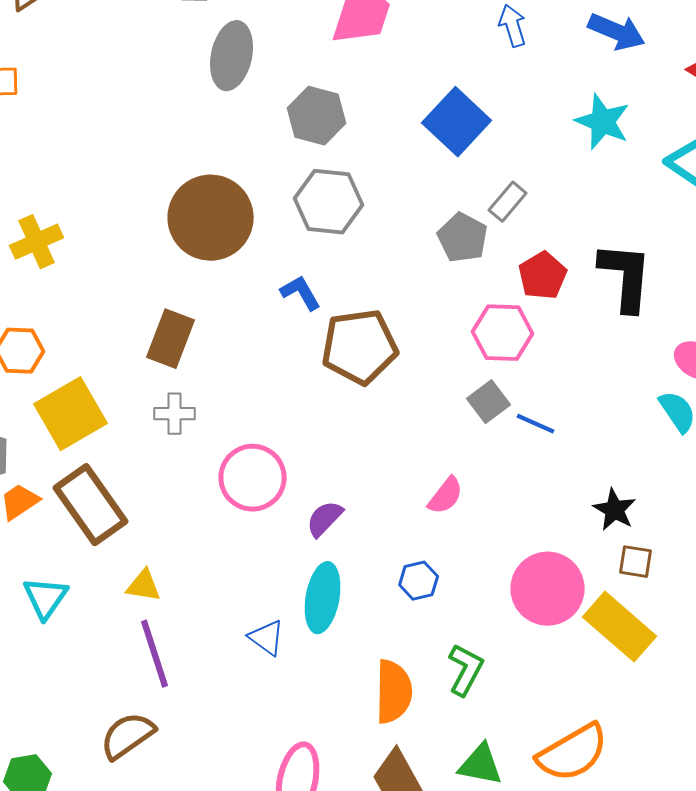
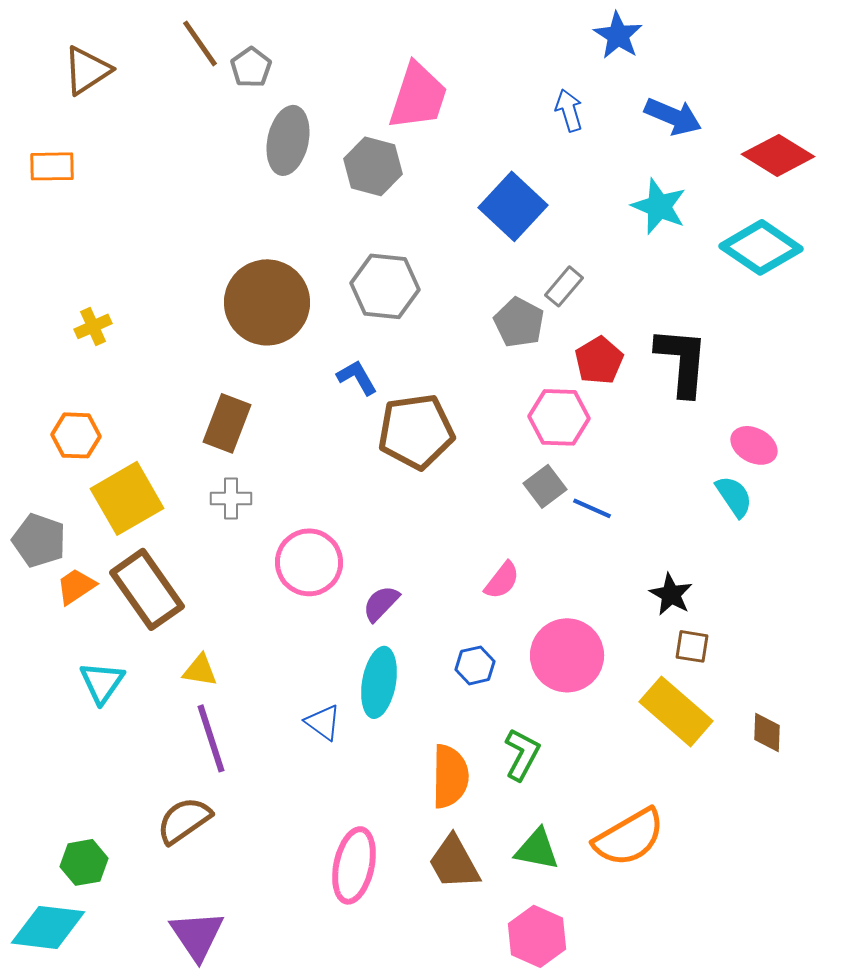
gray hexagon: (317, 116) -> (373, 166), moved
yellow cross: (37, 242) -> (93, 326), size x0.7
pink circle: (548, 589) -> (567, 655), moved

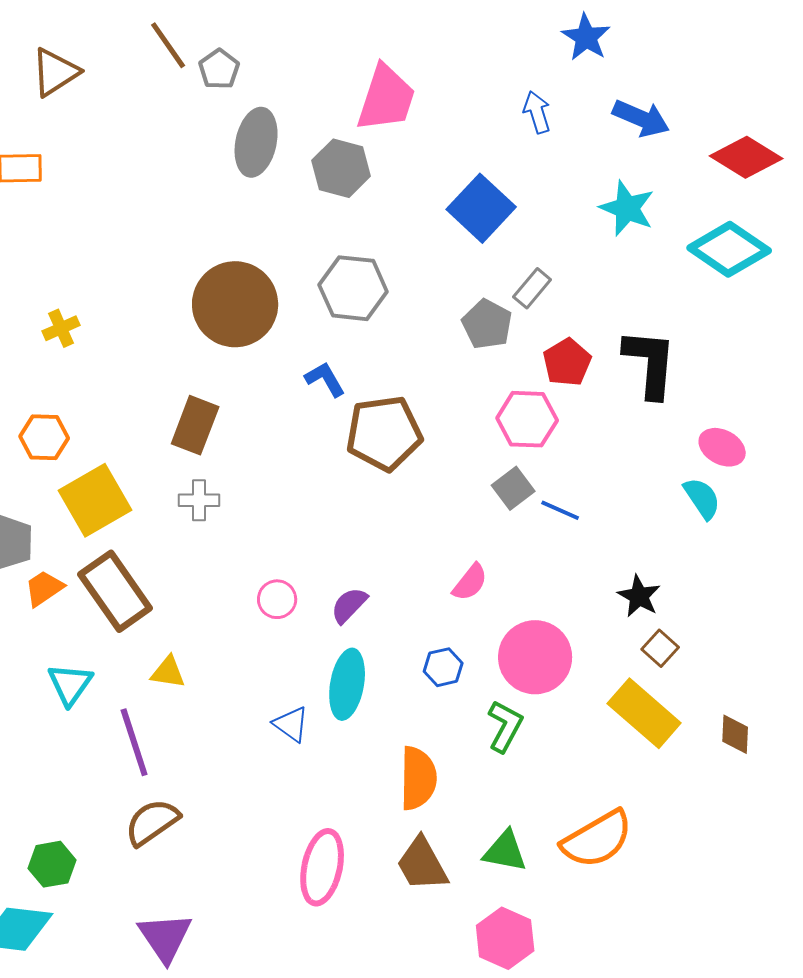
pink circle: (309, 562) -> (277, 599), moved, size x0.6
brown square: (692, 646) -> (660, 648), turned 33
purple line: (211, 738) -> (134, 742), moved
green L-shape: (522, 754) -> (505, 726), moved

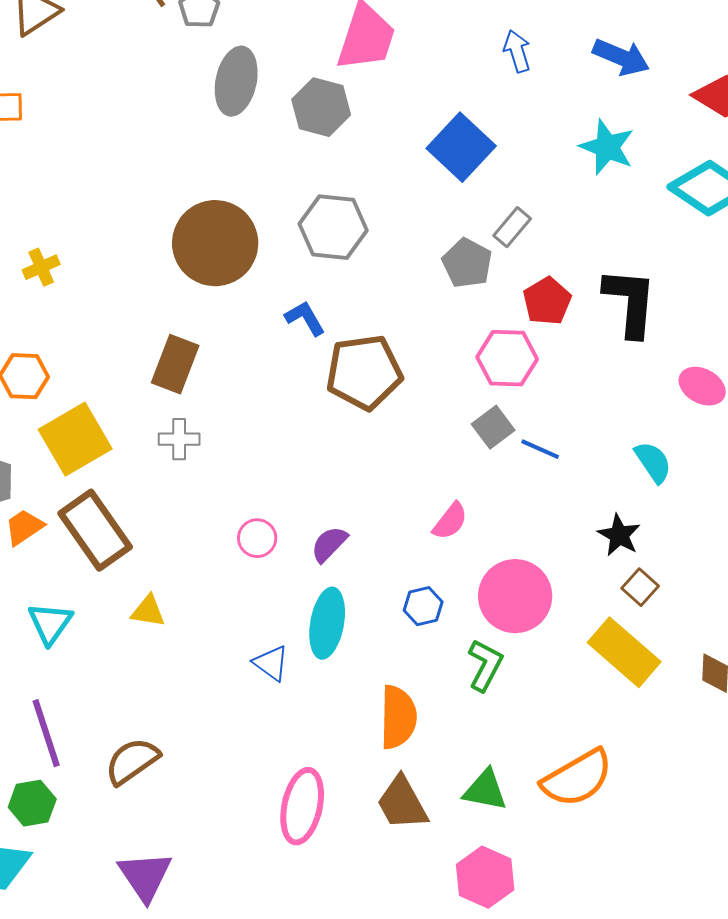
cyan semicircle: (702, 498) -> (653, 462), moved
purple line: (134, 742) -> (46, 733), moved

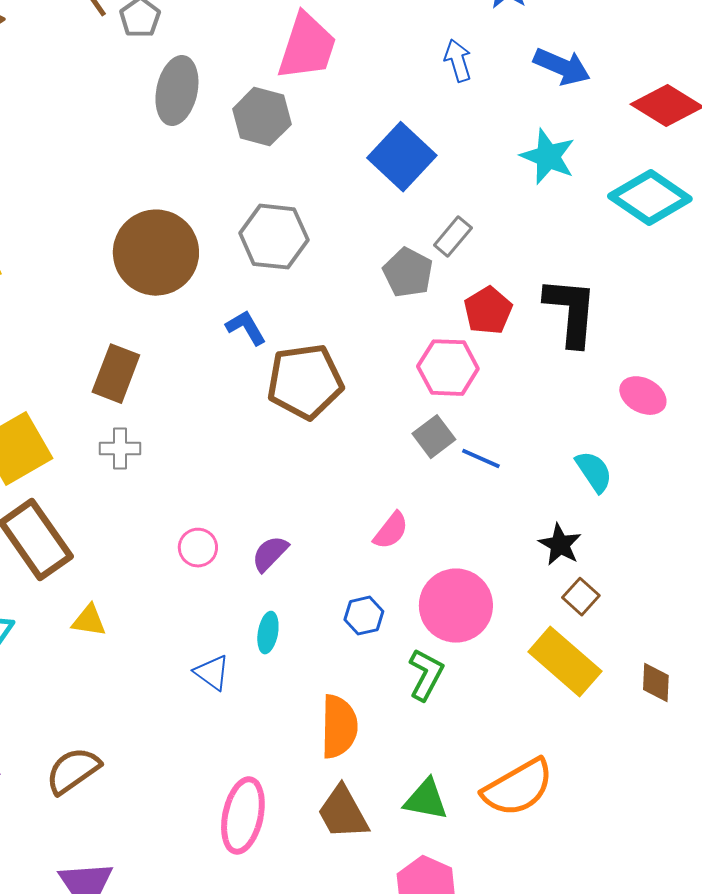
cyan ellipse: (327, 623) -> (268, 633), size x0.6

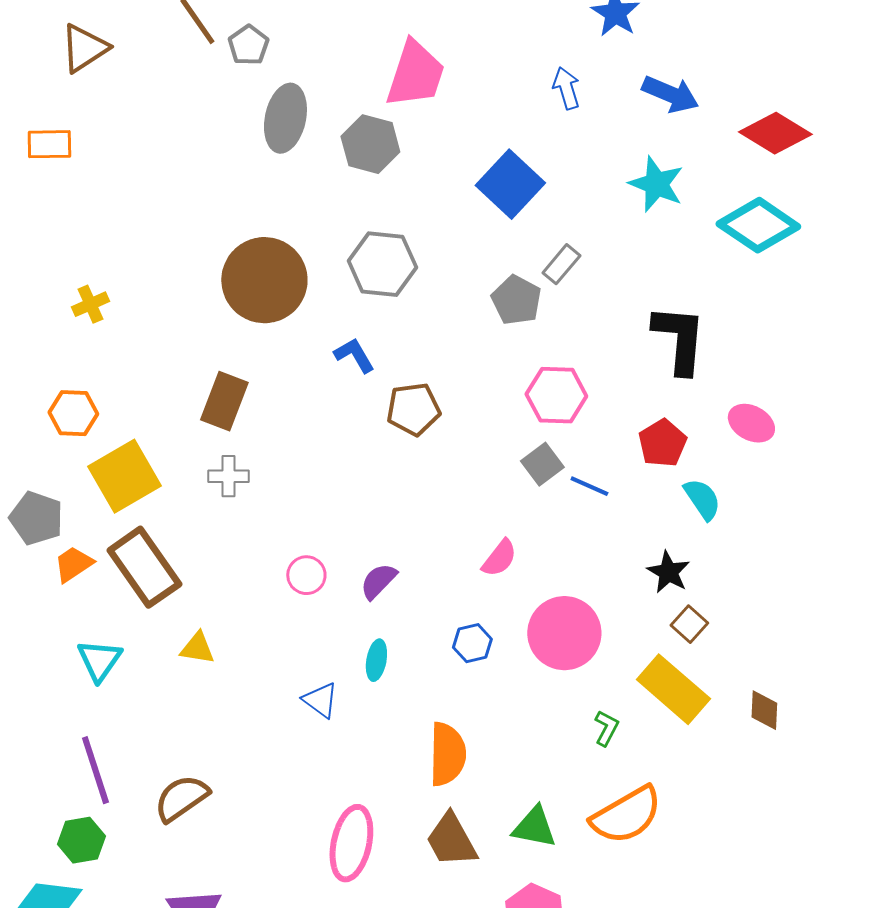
red pentagon: (488, 311) -> (662, 443), moved
brown pentagon: (305, 382) -> (413, 409), size x0.7
green L-shape: (426, 675) -> (606, 728), moved, size x0.7

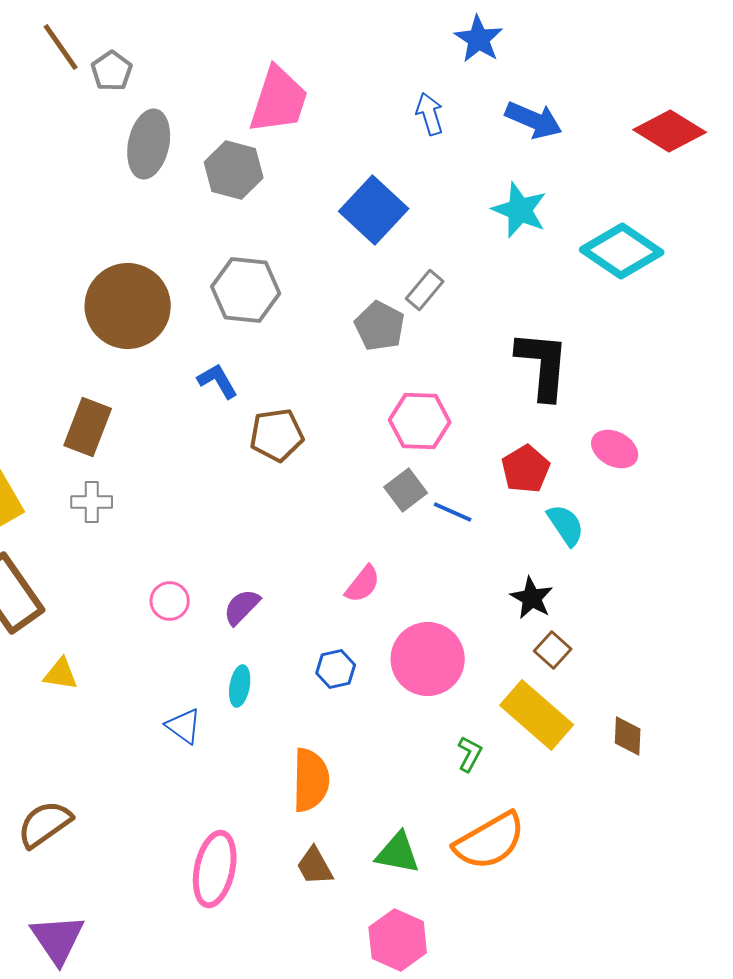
red diamond: (775, 133) -> (670, 131), moved
brown trapezoid: (451, 840) -> (315, 866), size x0.7

